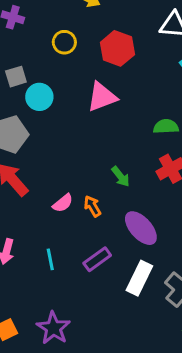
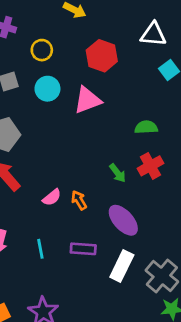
yellow circle: (64, 42) -> (42, 50), moved
cyan circle: (39, 97) -> (47, 89), moved
green arrow: (121, 177) -> (118, 173), moved
purple rectangle: (97, 259) -> (83, 249), turned 40

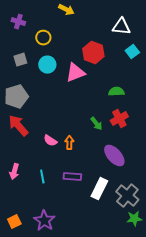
red hexagon: (102, 56) -> (93, 53), moved
pink semicircle: (52, 197) -> (50, 141), turned 72
orange arrow: (79, 200) -> (69, 143), turned 32
purple ellipse: (123, 220) -> (114, 156), moved

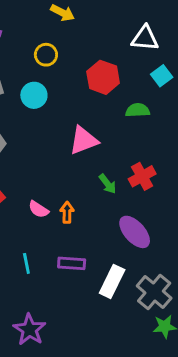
yellow circle: (43, 38) -> (46, 55), moved
pink triangle: (75, 73) -> (84, 140), moved
green semicircle: (116, 92) -> (138, 110), moved

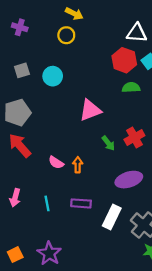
yellow circle: (46, 55) -> (66, 35), moved
red hexagon: (103, 77) -> (124, 60), moved
purple ellipse: (135, 232) -> (129, 180), turned -65

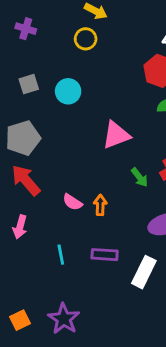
pink arrow: (15, 198) -> (20, 227), moved

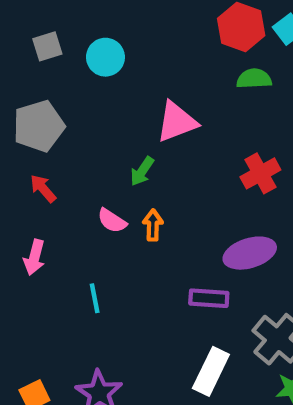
green arrow: (140, 177) -> (142, 171), moved, turned 72
red arrow: (26, 180) -> (43, 188), size x0.6
purple rectangle: (105, 255) -> (209, 298), moved
white rectangle: (144, 272) -> (211, 371), moved

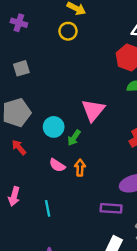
cyan circle: (105, 57) -> (54, 127), moved
pink triangle: (177, 122) -> (93, 110), turned -30
pink arrow: (34, 257) -> (14, 196), moved

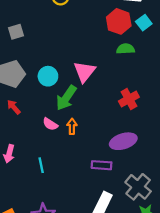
cyan circle: (54, 127) -> (48, 76), moved
green arrow: (74, 138) -> (66, 98), size x1.6

